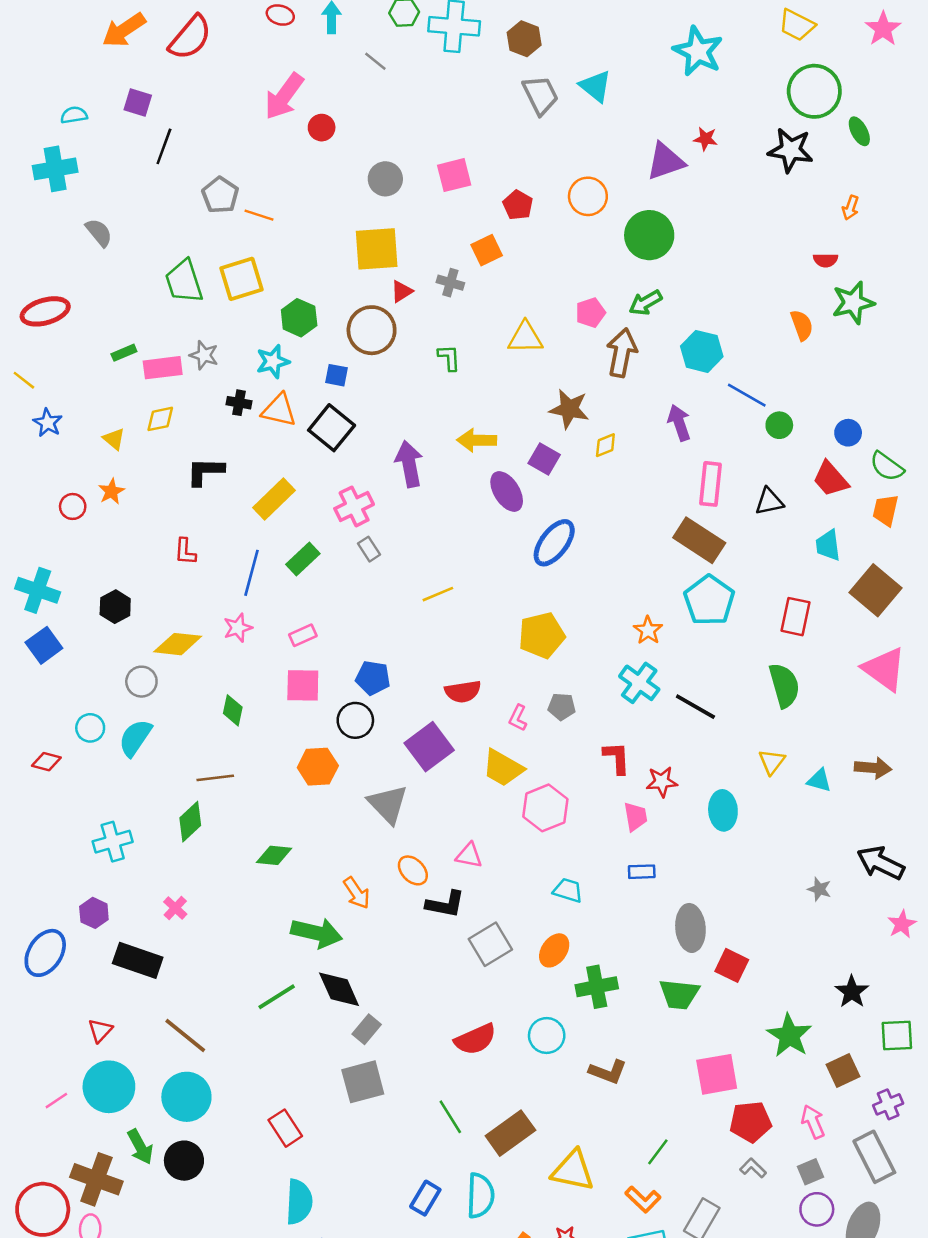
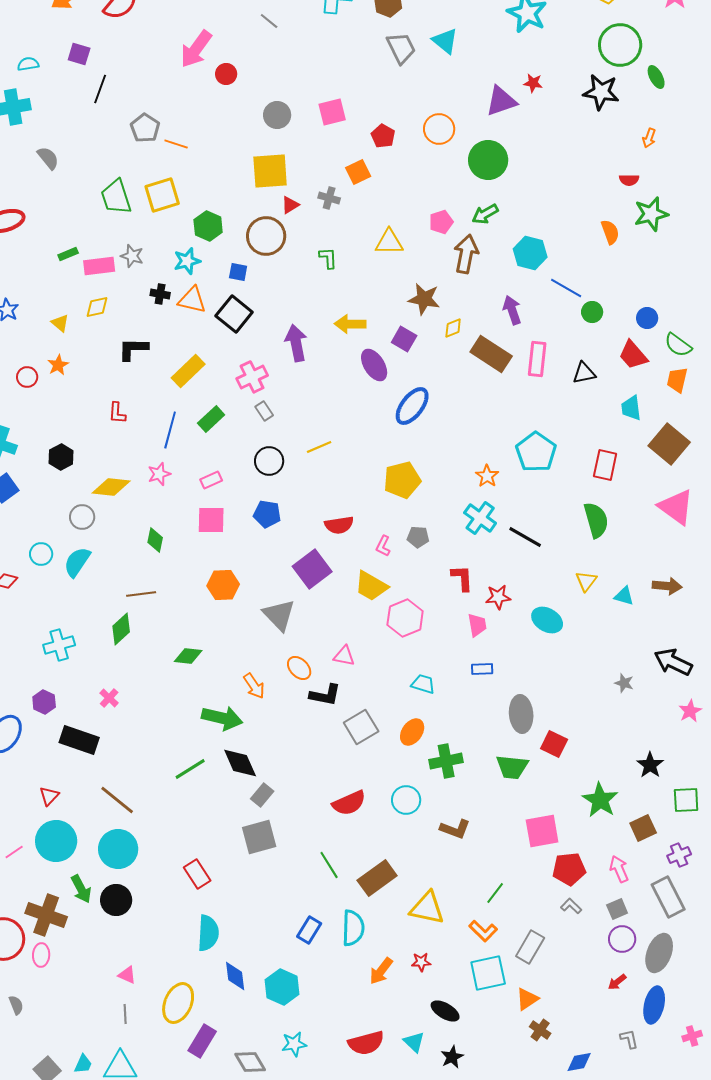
brown rectangle: (699, 540) -> (491, 354), moved
black circle: (355, 720) -> (269, 461), moved
cyan ellipse: (723, 810) -> (547, 620), turned -56

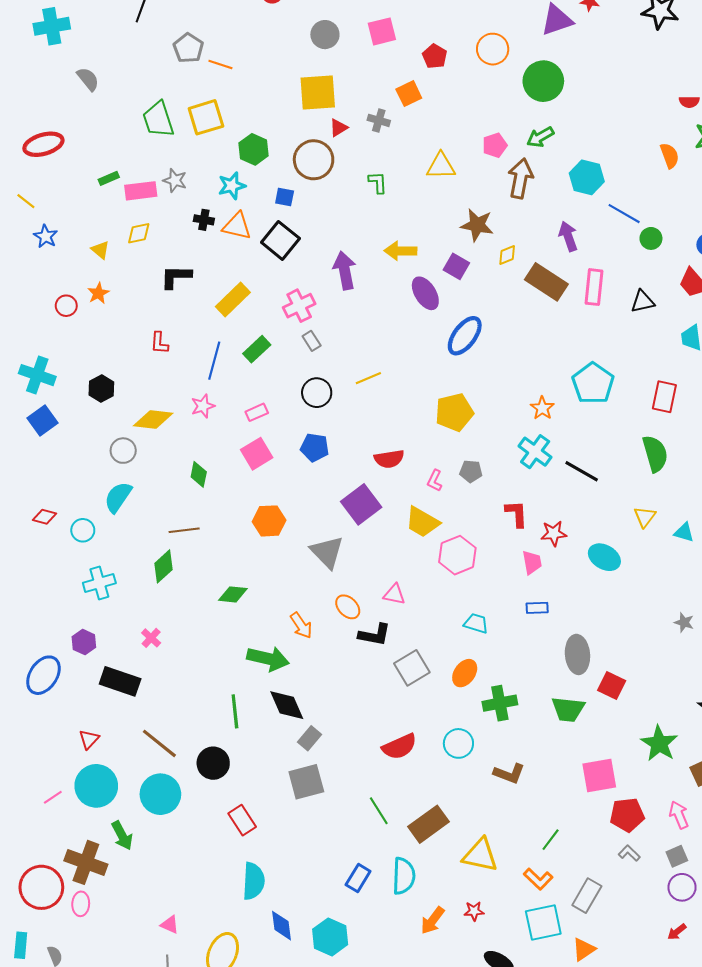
pink square: (211, 520) -> (257, 454), turned -32
cyan circle: (41, 554) -> (83, 530), moved
green line: (190, 769) -> (235, 711), turned -64
black circle: (116, 900) -> (213, 763), moved

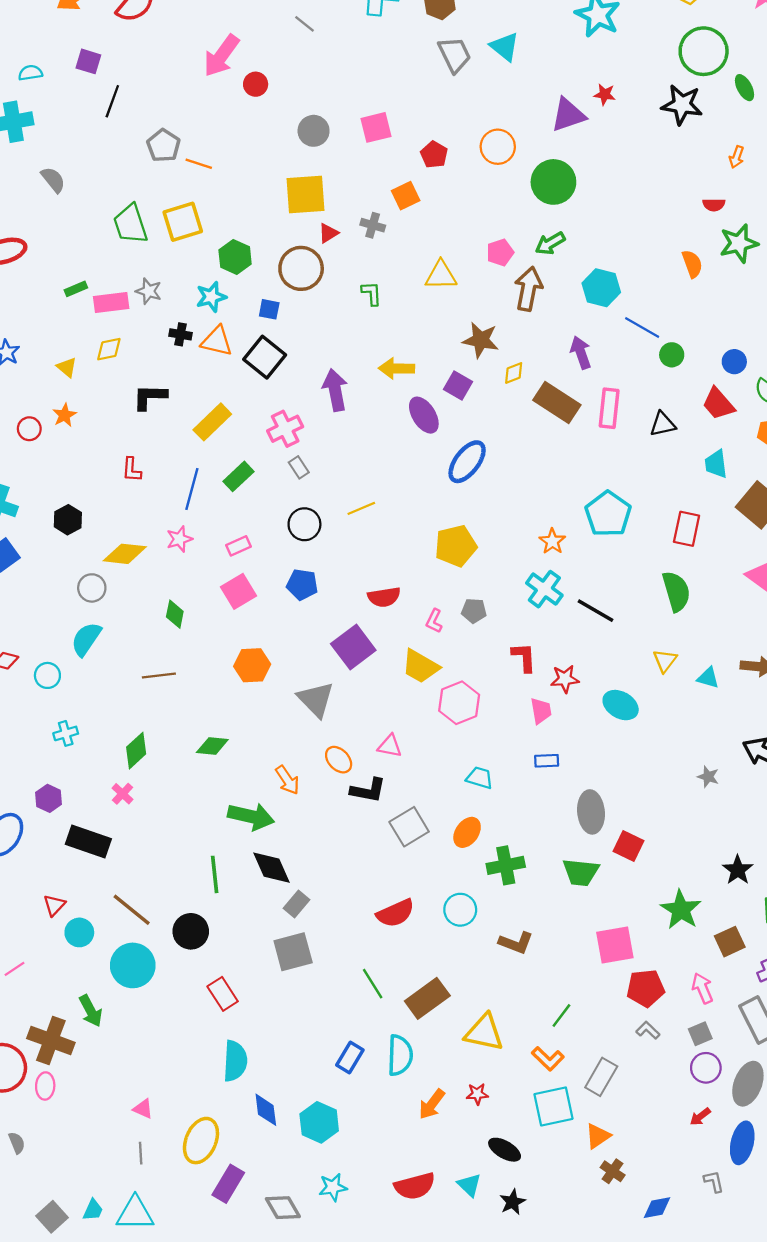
green diamond: (164, 566) -> (136, 751), moved
cyan cross: (99, 583) -> (66, 733), size x0.7
cyan circle: (96, 786) -> (79, 932), moved, size x0.6

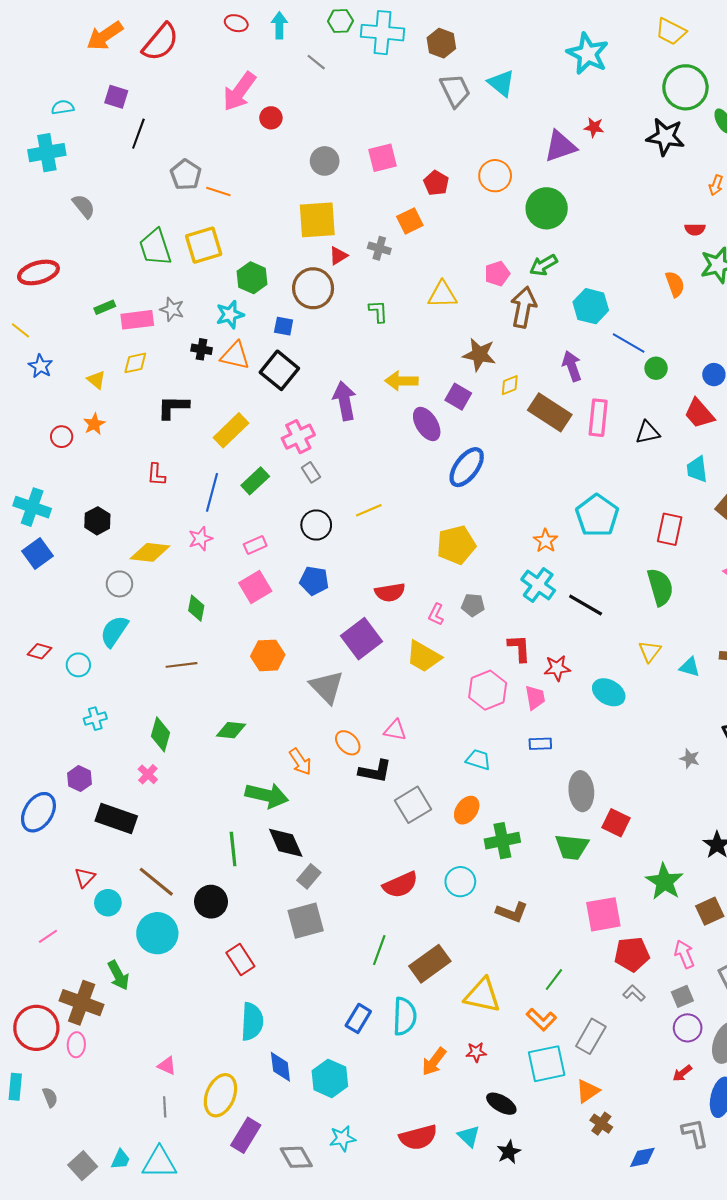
pink hexagon: (459, 703) -> (488, 690), moved
green diamond: (136, 751) -> (160, 734), turned -32
green line: (373, 984) -> (379, 950), turned 52
gray L-shape: (714, 1181) -> (695, 1133), size x1.4

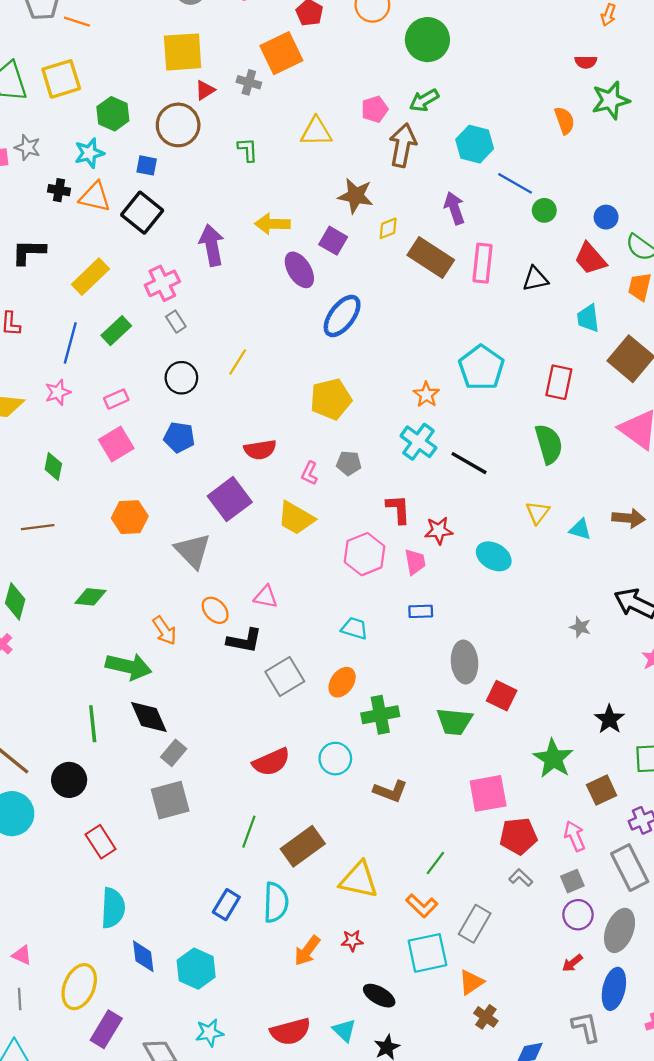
orange square: (410, 221) -> (281, 53), size x1.5
yellow line: (369, 510) -> (238, 362), turned -35

